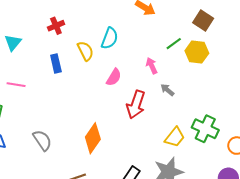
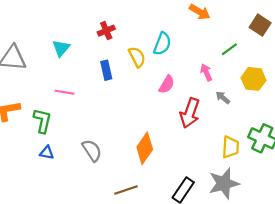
yellow hexagon: (197, 52) -> (254, 79), moved
yellow trapezoid: (175, 137) -> (230, 147), turned -35

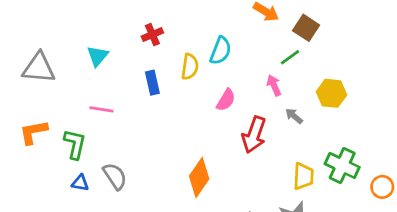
brown square: (260, 25) -> (306, 28), moved
green line: (229, 49) -> (290, 57), moved
yellow semicircle: (137, 57) -> (190, 67), turned 35
gray semicircle: (92, 150) -> (115, 176), moved

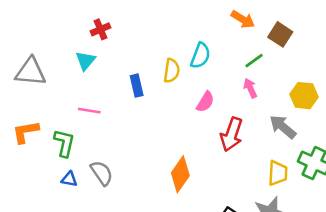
red cross: (152, 35) -> (100, 29), moved
green line: (290, 57) -> (254, 61), moved
gray arrow: (294, 116) -> (283, 127), moved, size x1.6

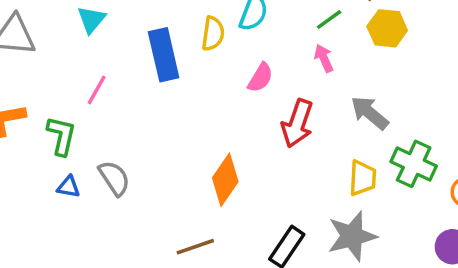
blue rectangle: (137, 86) -> (164, 55), size x1.6
yellow hexagon: (304, 96) -> (387, 28), moved
pink line: (89, 111) -> (97, 90), turned -70

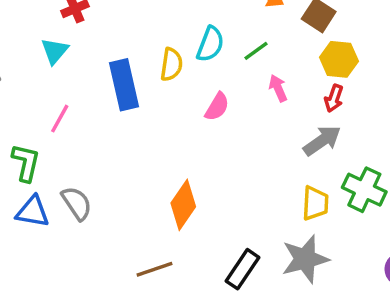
green line: (329, 20) -> (256, 51), moved
gray arrow: (370, 113) -> (322, 141), turned 105
red arrow: (297, 123) -> (334, 98), moved, size x0.6
blue triangle: (68, 187) -> (33, 212), size x1.5

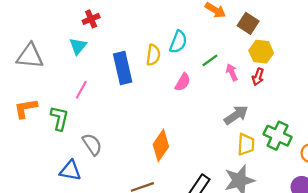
green line: (256, 51) -> (210, 60), moved
pink arrow: (278, 88) -> (232, 72), moved
gray arrow: (322, 141) -> (236, 115), moved
blue triangle: (33, 212) -> (70, 171), moved

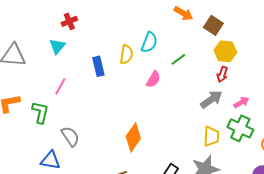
blue rectangle: (123, 68) -> (98, 66), size x0.7
pink arrow: (232, 72) -> (241, 102), moved, turned 84
gray arrow: (236, 115) -> (211, 99), moved

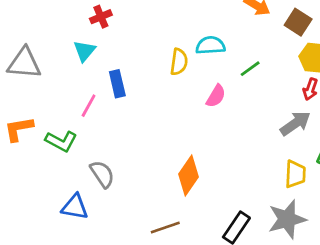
cyan semicircle: (149, 42) -> (210, 45), turned -115
blue rectangle: (98, 66) -> (117, 84), moved
green L-shape: (40, 112) -> (61, 141), turned 105

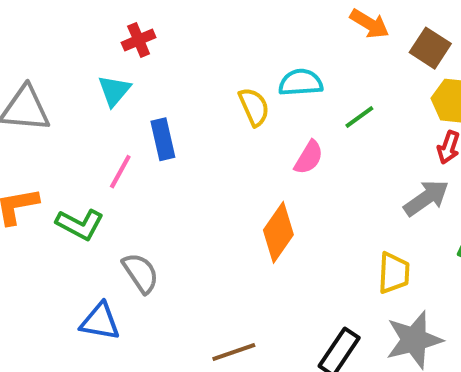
yellow semicircle: (179, 62) -> (254, 107), turned -32
yellow trapezoid: (295, 174) -> (394, 273), moved
orange diamond: (189, 175) -> (278, 232), moved

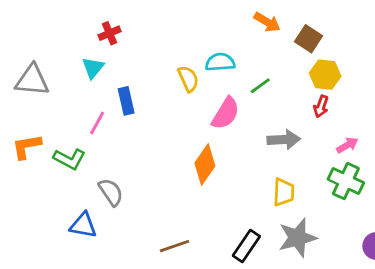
pink semicircle: (309, 157) -> (226, 113), size x1.4
gray arrow: (426, 198) -> (284, 140), moved, turned 32

